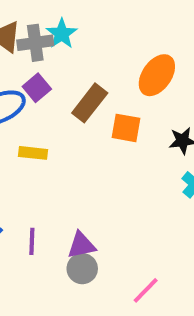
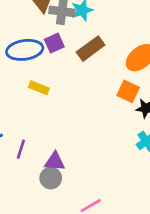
brown rectangle: (90, 103) -> (91, 49), moved
orange square: (126, 128) -> (128, 91), moved

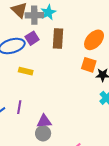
brown rectangle: (91, 49) -> (58, 38), turned -42
purple line: (21, 149) -> (19, 107), moved

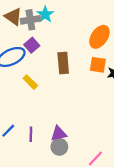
brown rectangle: (58, 38) -> (63, 63), moved
yellow rectangle: (26, 71) -> (30, 82), turned 40
purple line: (19, 107) -> (31, 134), moved

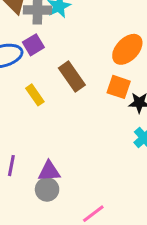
brown rectangle: (63, 63) -> (72, 76), turned -40
yellow rectangle: (30, 82) -> (35, 95), moved

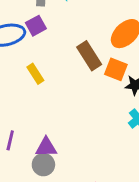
brown rectangle: (72, 76) -> (89, 56), moved

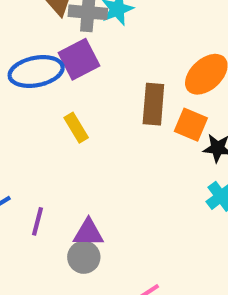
purple square: (36, 26) -> (79, 59), size x1.4
brown rectangle: (89, 56) -> (153, 104), turned 36

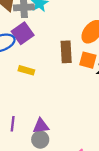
yellow rectangle: (76, 128) -> (26, 70), turned -35

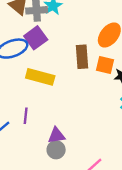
yellow rectangle: (26, 70) -> (40, 77), size x1.6
purple line: (13, 124) -> (26, 116), moved

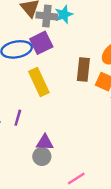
yellow rectangle: (40, 77) -> (39, 82), turned 40

